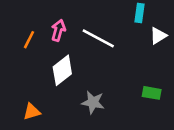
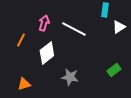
orange line: (29, 40) -> (21, 40), moved
green rectangle: (152, 93) -> (114, 70), turned -48

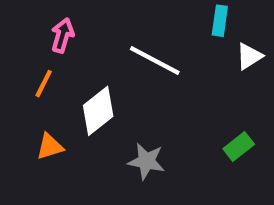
pink arrow: (44, 23) -> (62, 35), moved
orange triangle: (24, 84) -> (50, 147), moved

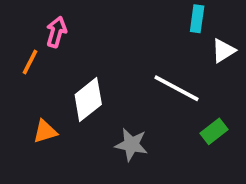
white line: (155, 61) -> (176, 88), moved
orange line: (44, 84) -> (30, 62), moved

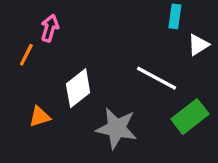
green rectangle: (214, 131) -> (190, 117), size x1.5
gray star: (131, 145) -> (116, 128), size x1.4

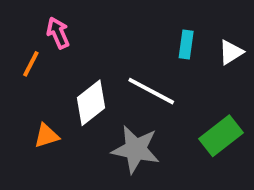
cyan rectangle: (175, 16) -> (186, 45), moved
pink arrow: (50, 28) -> (58, 33), turned -40
white line: (157, 78) -> (151, 91), moved

